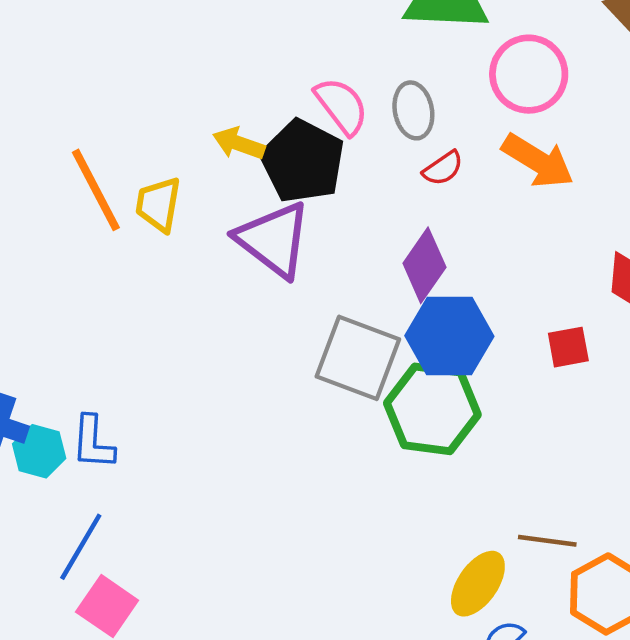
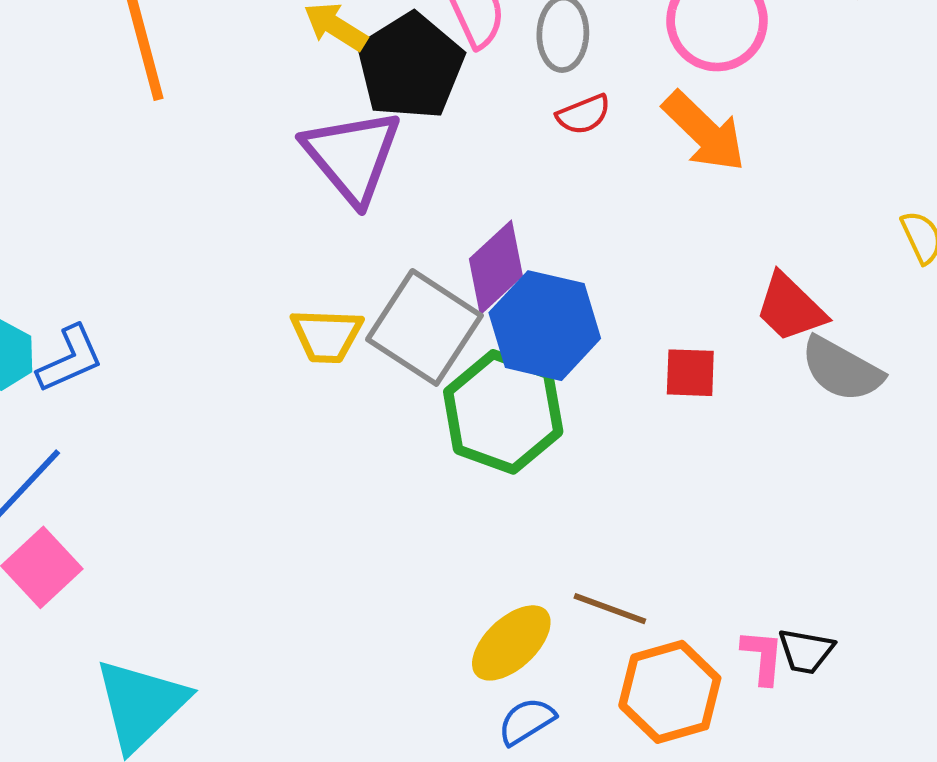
yellow trapezoid: (158, 204) -> (327, 336), moved, turned -110
purple diamond: (424, 265) -> (496, 267), moved
blue L-shape: (93, 442) -> (70, 359), turned -130

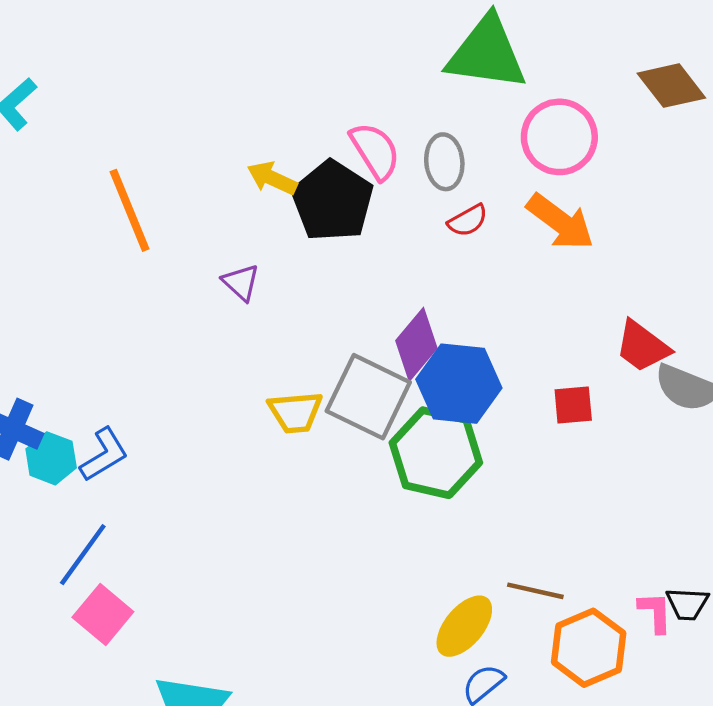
purple triangle: (352, 156) -> (241, 282), moved, size x0.5

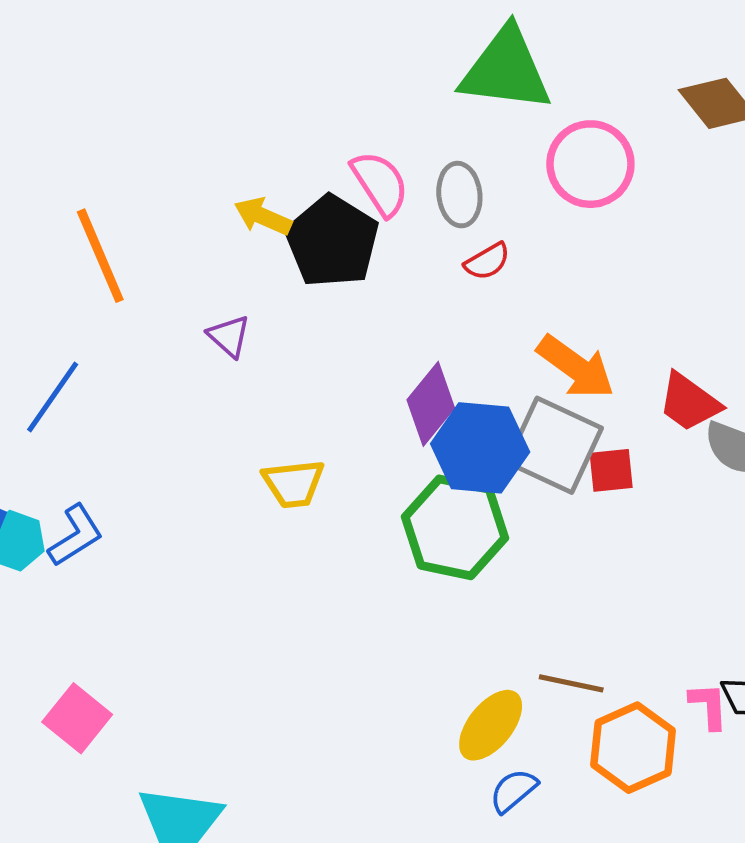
orange arrow: (560, 222) -> (576, 367), moved
gray square: (368, 397) -> (554, 445), moved
blue line: (83, 555) -> (53, 397), moved

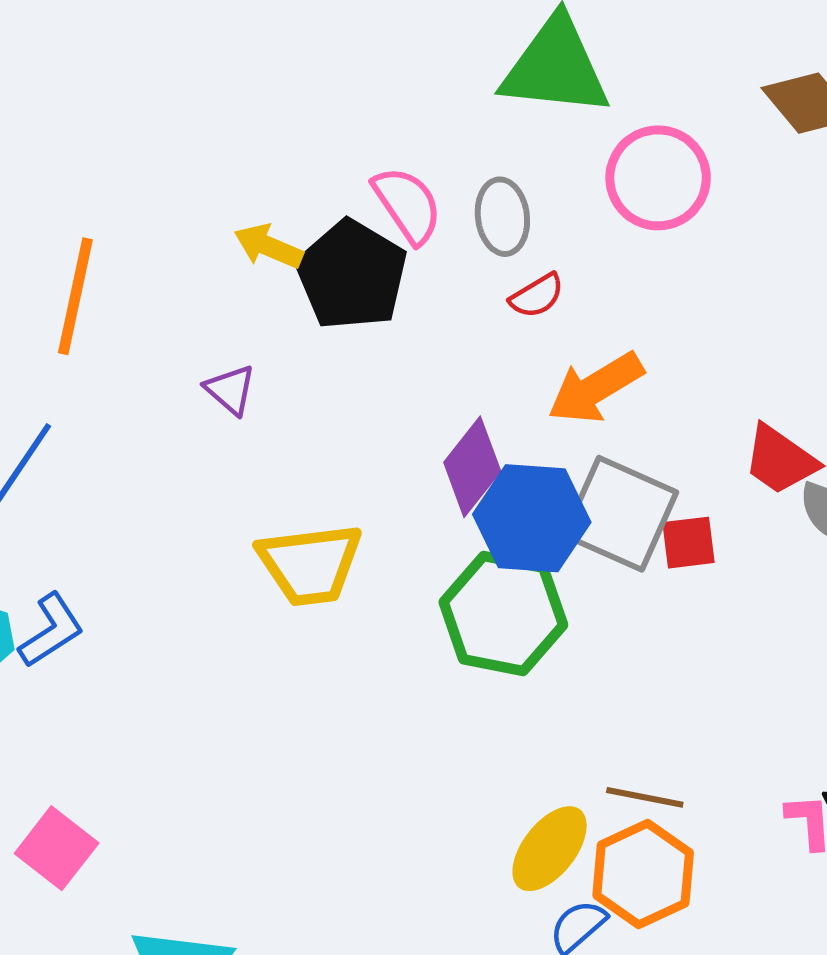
orange line: (100, 256) -> (75, 296), turned 36
orange arrow: (576, 367) -> (596, 388), moved, turned 114
yellow trapezoid: (294, 484) -> (310, 564), size x1.4
orange hexagon: (633, 748) -> (643, 874), moved

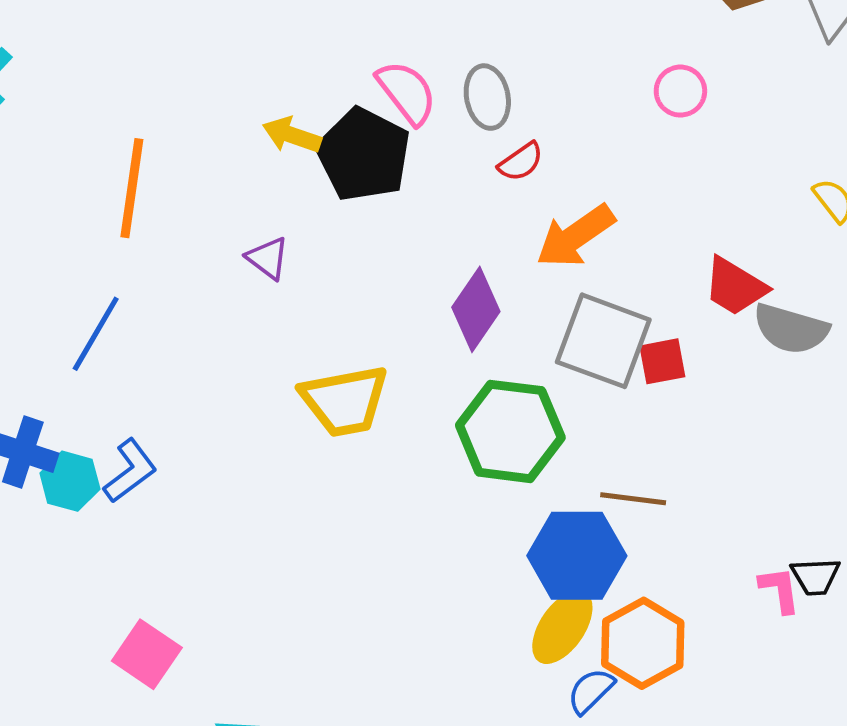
pink circle: (658, 178) -> (680, 91), moved, size x0.6
blue hexagon: (532, 518) -> (577, 556), moved
brown line: (645, 797) -> (633, 499), moved

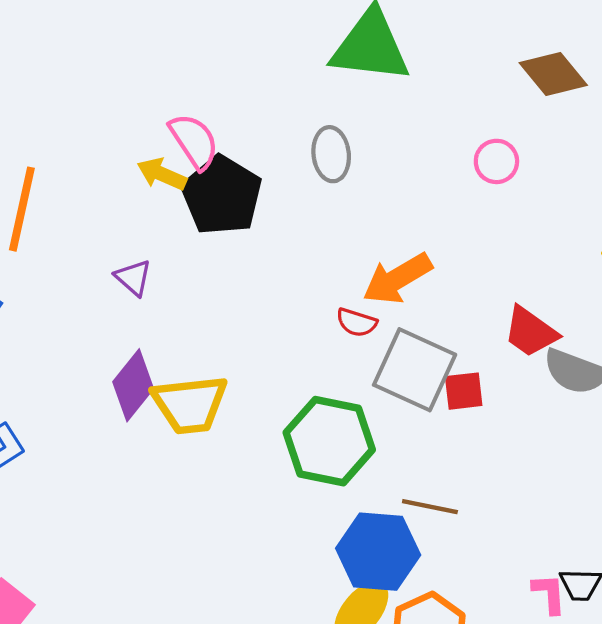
pink semicircle: (407, 92) -> (194, 141), moved
red semicircle: (521, 162) -> (357, 322), moved, turned 48
purple diamond: (476, 309) -> (133, 385), moved

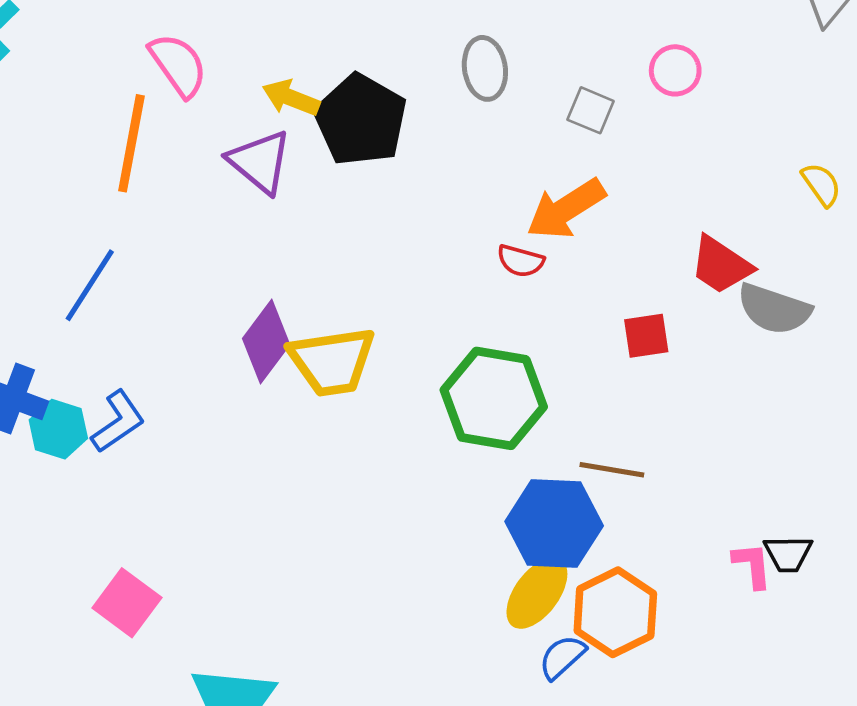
pink semicircle: (194, 141) -> (178, 65), moved
purple triangle: (133, 278) -> (260, 162), moved, size x1.5
gray square: (415, 370) -> (591, 110), moved, size x0.5

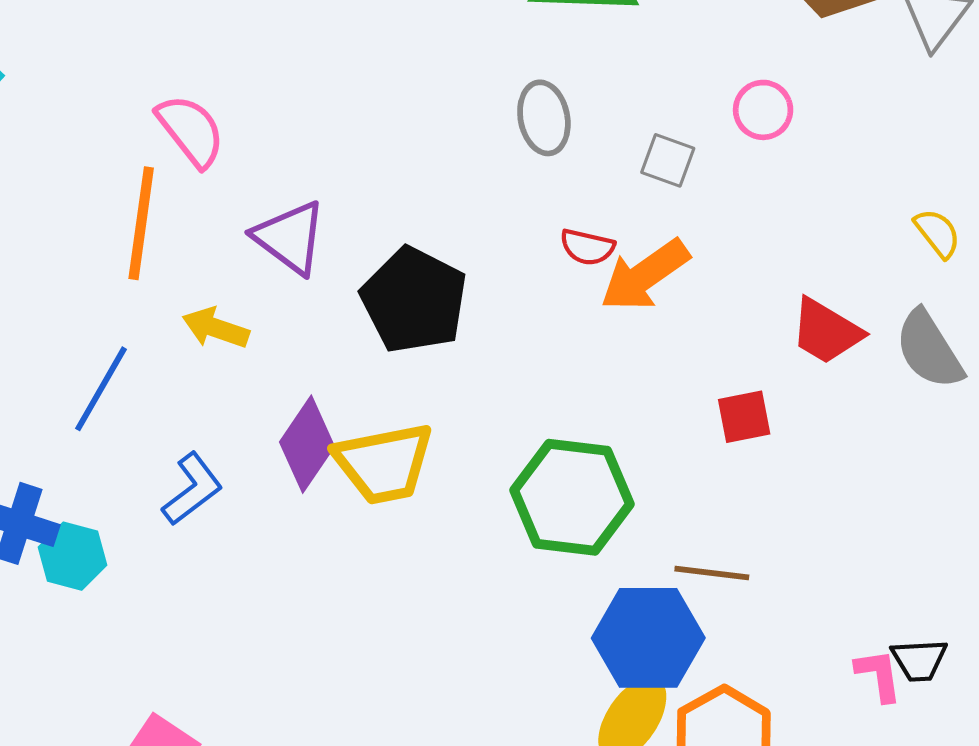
yellow arrow: (291, 98) -> (216, 328), moved
black pentagon: (361, 120) -> (414, 300), moved
red semicircle: (521, 261) -> (587, 247), moved
gray semicircle: (774, 309) -> (929, 350), moved, turned 42
blue L-shape: (118, 422) -> (192, 489), moved

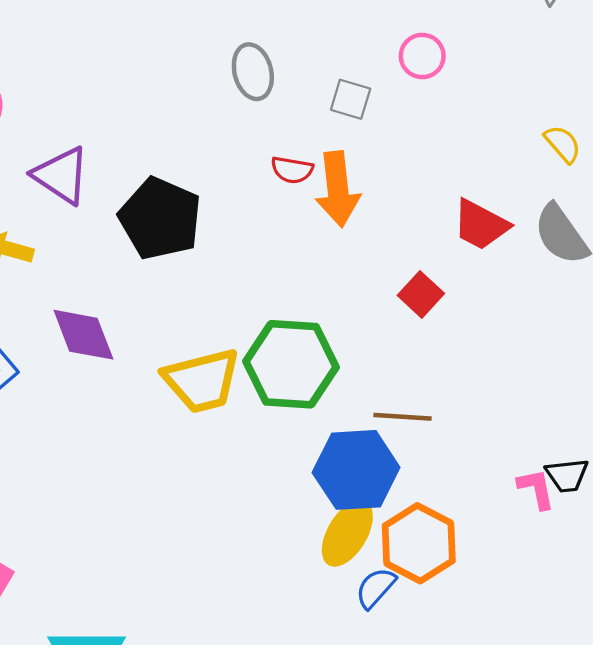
orange arrow: (645, 275) -> (338, 189), turned -58
red square: (744, 417) -> (421, 294), turned -33
purple diamond: (307, 444) -> (83, 335), turned -52
yellow trapezoid: (384, 463) -> (202, 381), moved

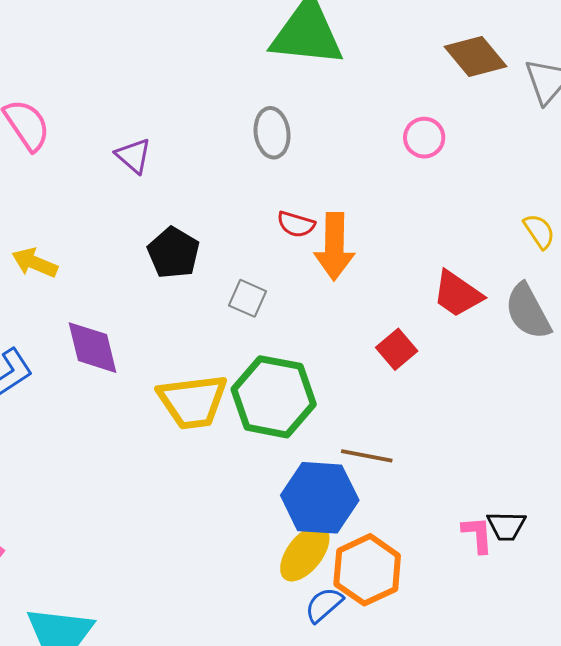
gray square: (351, 99) -> (247, 298), moved
purple triangle: (61, 175) -> (133, 156), moved, size x0.7
black pentagon: (160, 218) -> (174, 253), size x0.7

